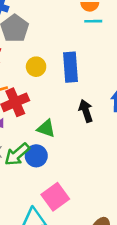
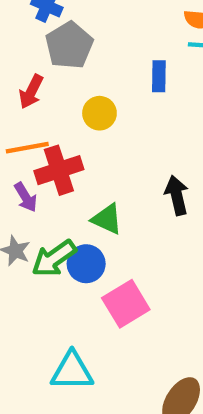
blue rectangle: (70, 67) -> (159, 76), moved, size x0.6
pink square: (55, 197) -> (126, 304), moved

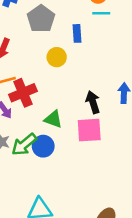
gray pentagon: (69, 45) -> (41, 19), moved
yellow circle: (99, 113) -> (57, 57), moved
pink square: (126, 304) -> (89, 130), moved, turned 32

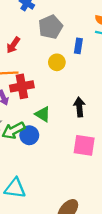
pink square: (89, 130) -> (84, 145), moved

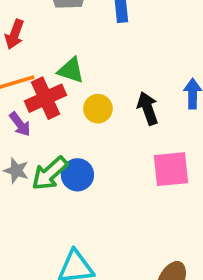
yellow circle: (57, 62) -> (98, 109), moved
green triangle: (43, 114) -> (71, 70), moved

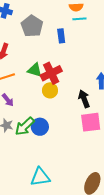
red cross: (45, 98) -> (51, 73), moved
black arrow: (148, 108) -> (84, 99), moved

